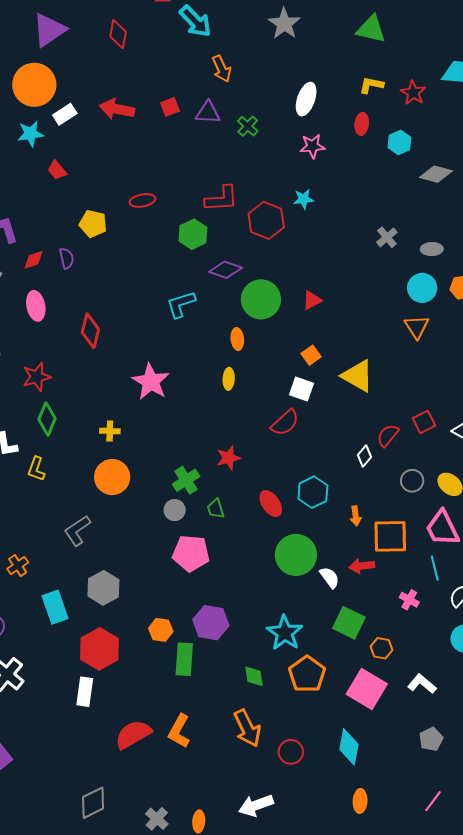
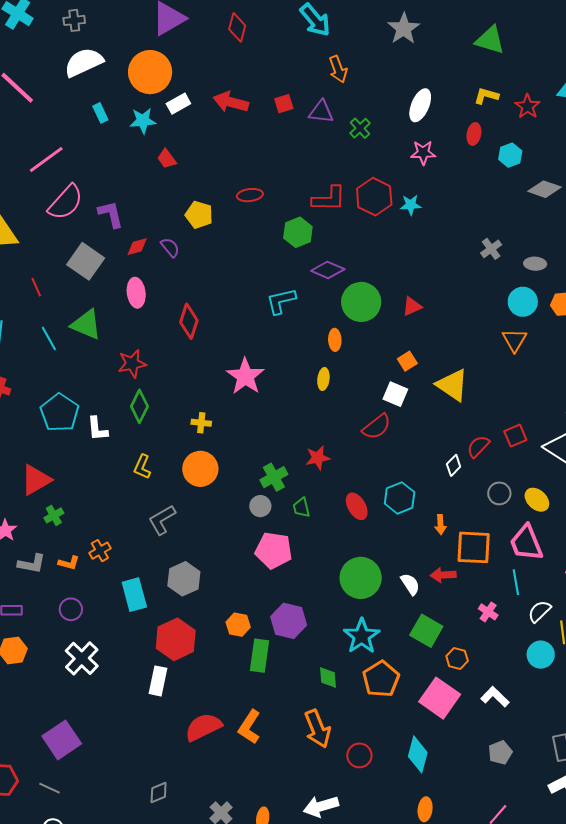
red hexagon: (266, 220) -> (374, 197), moved
purple semicircle: (67, 258) -> (170, 247), turned -30
yellow L-shape: (36, 469) -> (142, 467), moved
green circle: (296, 555) -> (361, 578), moved
gray diamond: (93, 803) -> (159, 792), size x0.7

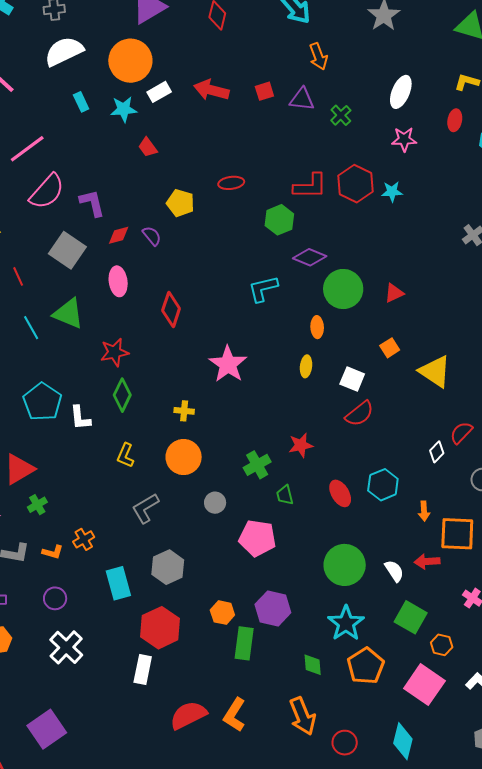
white square: (395, 394) -> (352, 379), moved
gray circle: (260, 506) -> (215, 503), moved

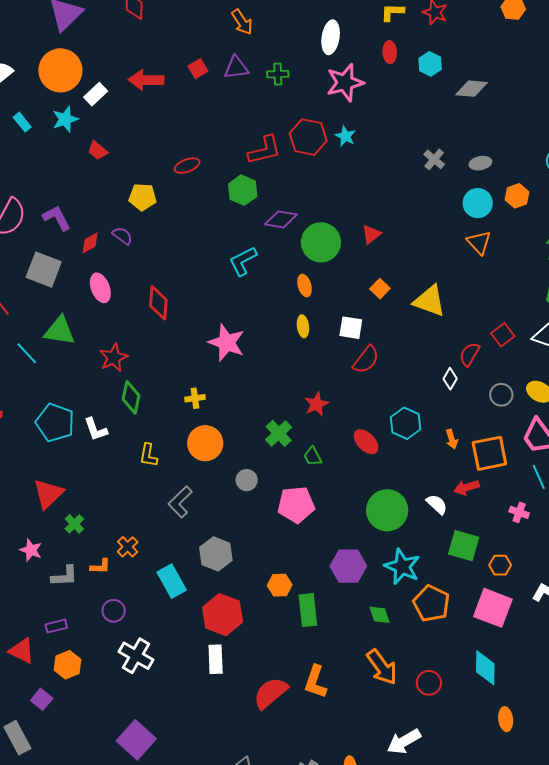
green cross: (341, 115) -> (278, 74), turned -35
pink star: (404, 139) -> (345, 83), size x1.5
cyan star: (392, 192) -> (345, 136), turned -30
purple hexagon: (273, 608) -> (348, 566), moved

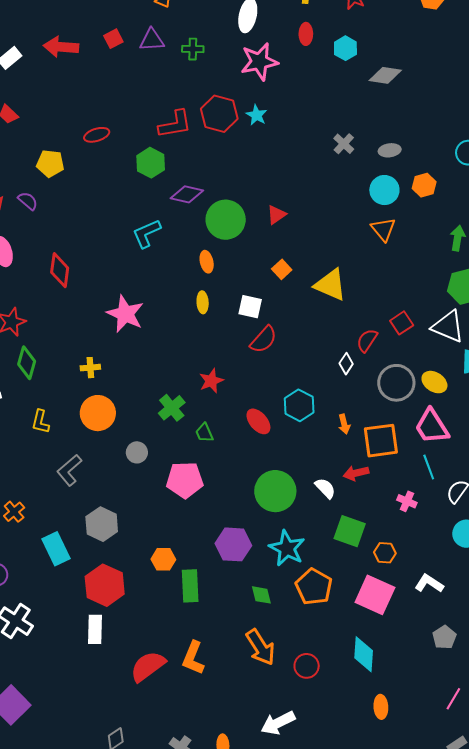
gray circle: (501, 395) -> (396, 383), size x1.6

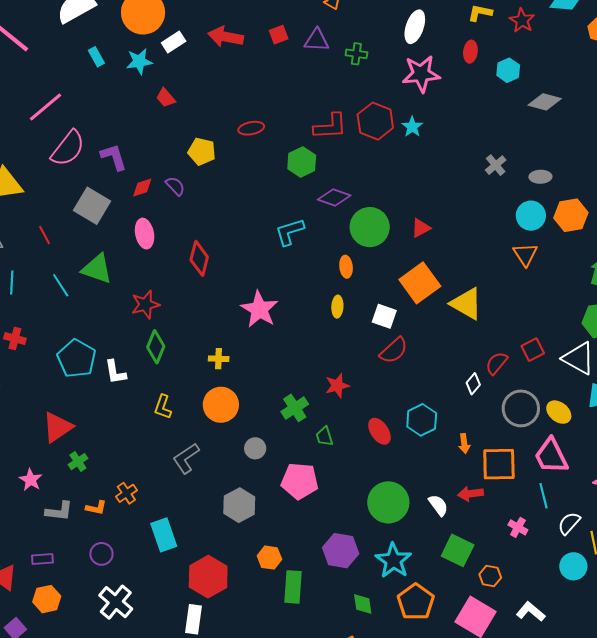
orange hexagon: (424, 185) -> (571, 215), size x1.4
orange square: (282, 269) -> (420, 283), size x2.0
gray hexagon: (102, 524) -> (239, 505), moved

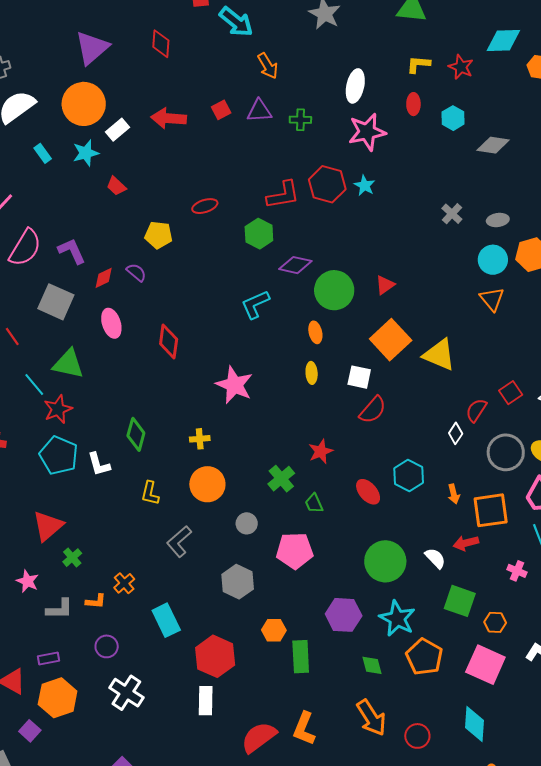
red star: (145, 305) -> (58, 409), moved
orange hexagon: (47, 599) -> (58, 698), size x1.4

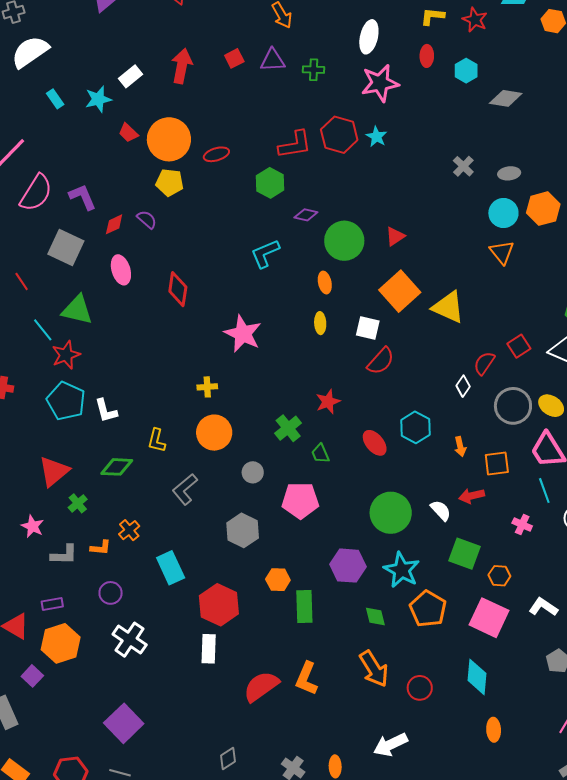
orange circle: (84, 104) -> (169, 139), moved
red arrow: (169, 118) -> (182, 66), turned 96
purple diamond: (295, 265) -> (306, 215), size x0.7
green diamond: (136, 434) -> (117, 467), moved, turned 76
orange square: (491, 510) -> (497, 463), size x0.7

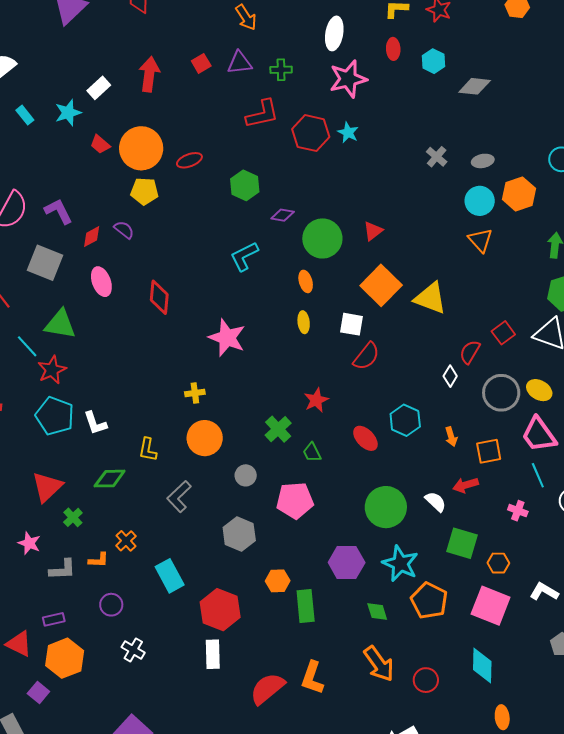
red L-shape: (295, 145) -> (262, 114), moved
white cross: (130, 640) -> (133, 650), size x0.7

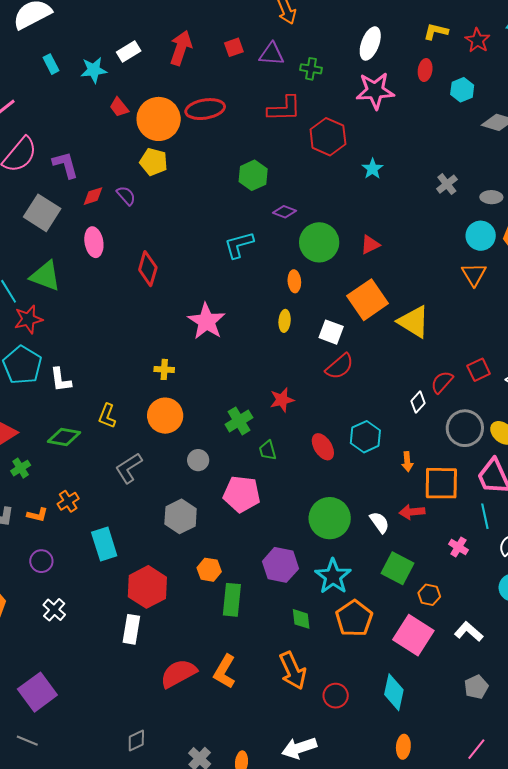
cyan star: (348, 133) -> (373, 169), moved
red ellipse: (189, 160) -> (205, 109), moved, size x1.5
orange square: (489, 451) -> (441, 483), size x1.4

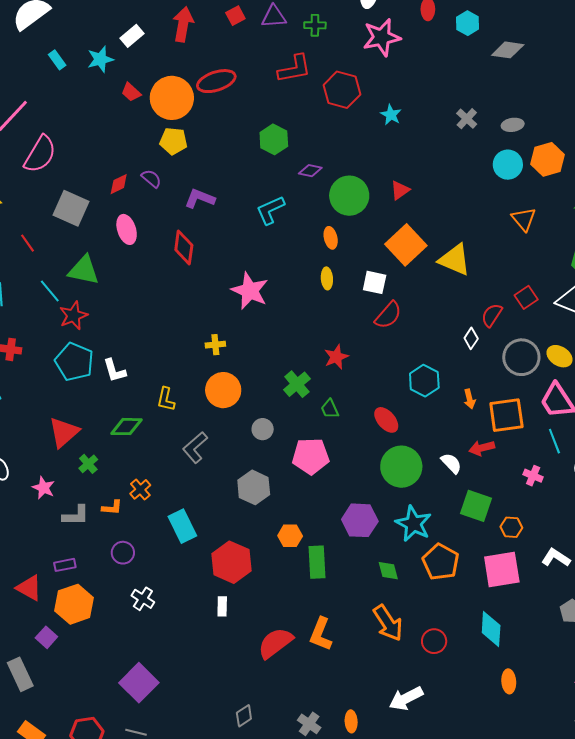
purple L-shape: (65, 165) -> (200, 199), moved, turned -44
orange triangle: (474, 274) -> (524, 219), moved
red ellipse: (323, 447) -> (386, 420), moved
white rectangle: (131, 629) -> (222, 606), size x0.7
pink square: (413, 635) -> (502, 570), turned -33

